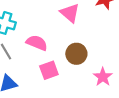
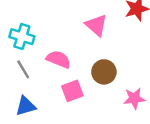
pink star: (103, 77) -> (134, 98), turned 30

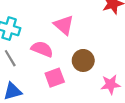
pink triangle: (96, 25) -> (64, 25), moved

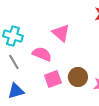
brown circle: (83, 60) -> (78, 77), moved

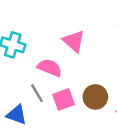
gray line: (14, 62) -> (37, 93), moved
blue triangle: (16, 91) -> (17, 115), turned 36

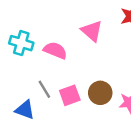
pink triangle: (74, 41) -> (92, 31), moved
pink semicircle: (50, 68) -> (55, 50), moved

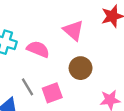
brown circle: (100, 93) -> (81, 68), moved

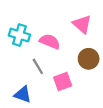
gray line: (27, 87) -> (38, 66), moved

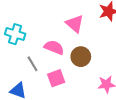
pink semicircle: (50, 42) -> (54, 47), moved

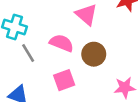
gray line: (33, 64) -> (28, 53), moved

